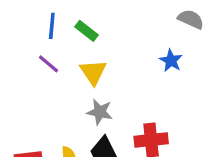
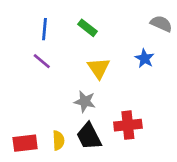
green rectangle: (87, 31) -> (88, 28), moved
yellow triangle: (93, 72) -> (99, 68), moved

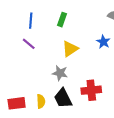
green rectangle: (88, 28) -> (62, 20), turned 72
yellow triangle: (99, 68) -> (70, 49), turned 30

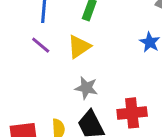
yellow triangle: (70, 49) -> (79, 47), moved

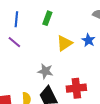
yellow triangle: (79, 47) -> (64, 43), moved

